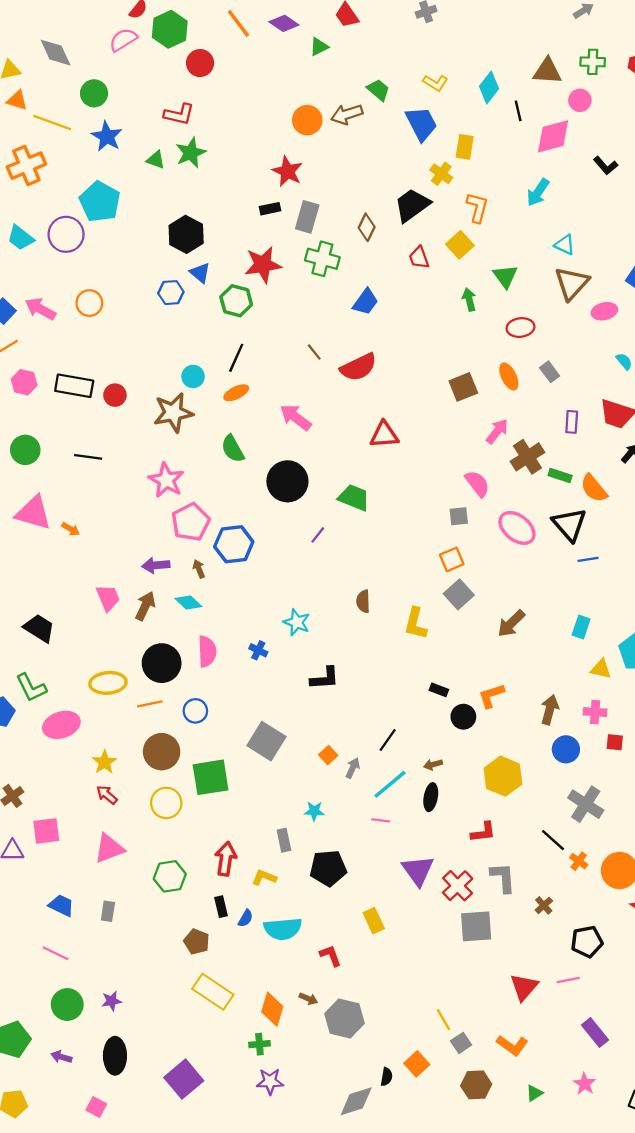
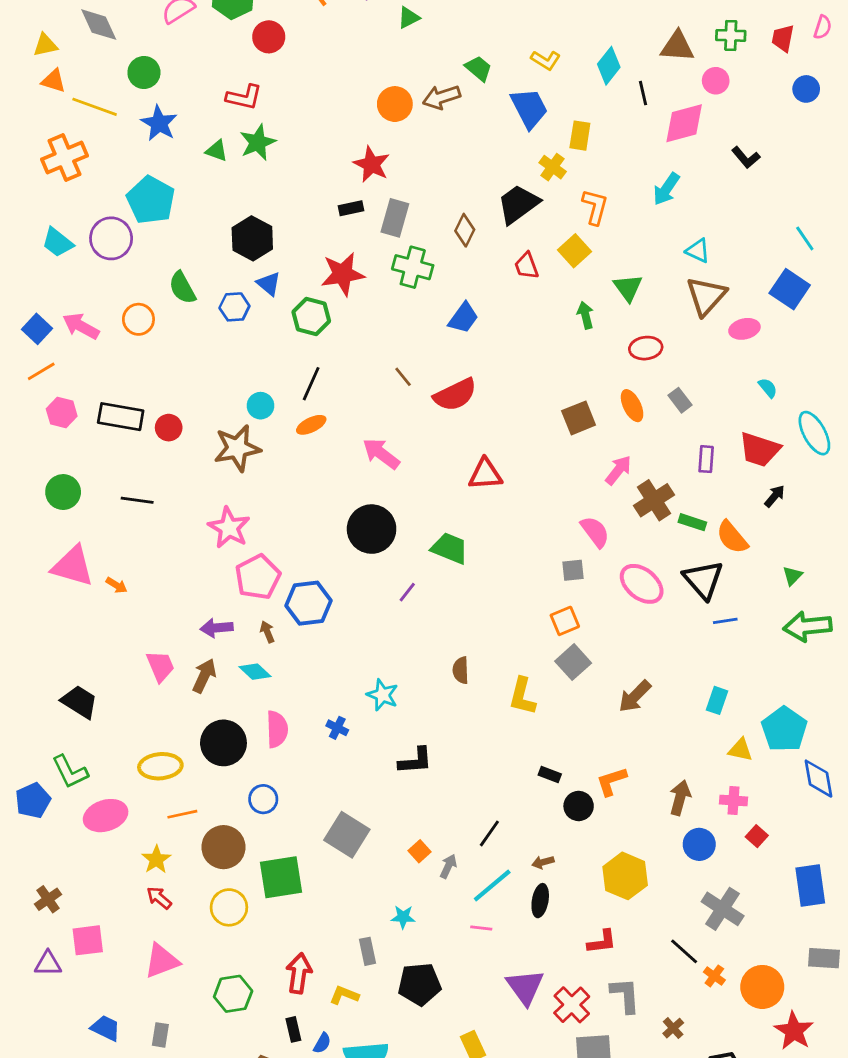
green semicircle: (233, 449) -> (182, 288), moved
orange line: (150, 704) -> (182, 814), moved
red square: (615, 742) -> (757, 836), turned 36

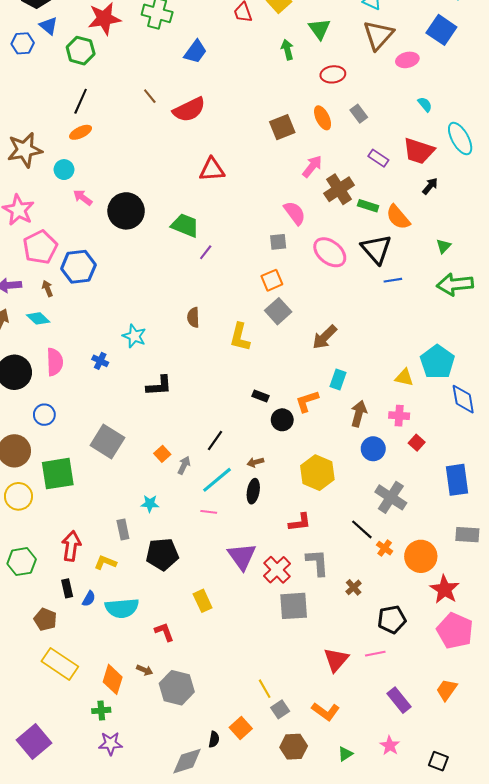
cyan circle: (260, 406) -> (64, 170), moved
pink arrow: (381, 454) -> (83, 197), moved, size x0.7
purple rectangle: (706, 459) -> (378, 158), turned -60
purple line: (407, 592) -> (206, 252), moved
cyan rectangle: (717, 700) -> (338, 379), moved

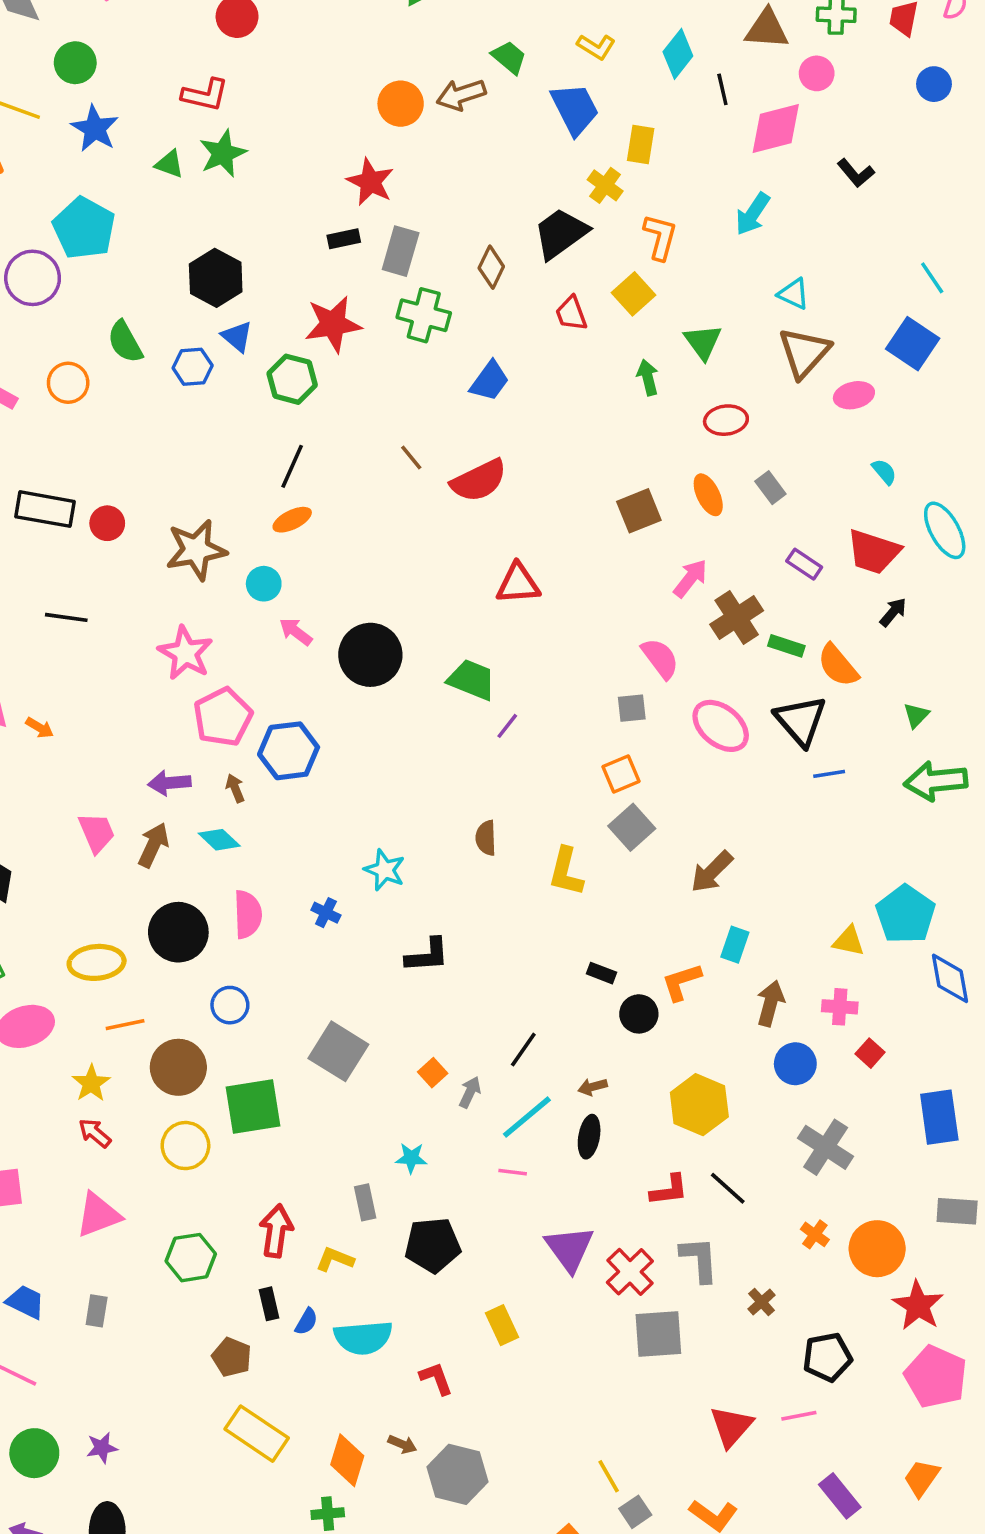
black line: (362, 529) -> (728, 1188), moved

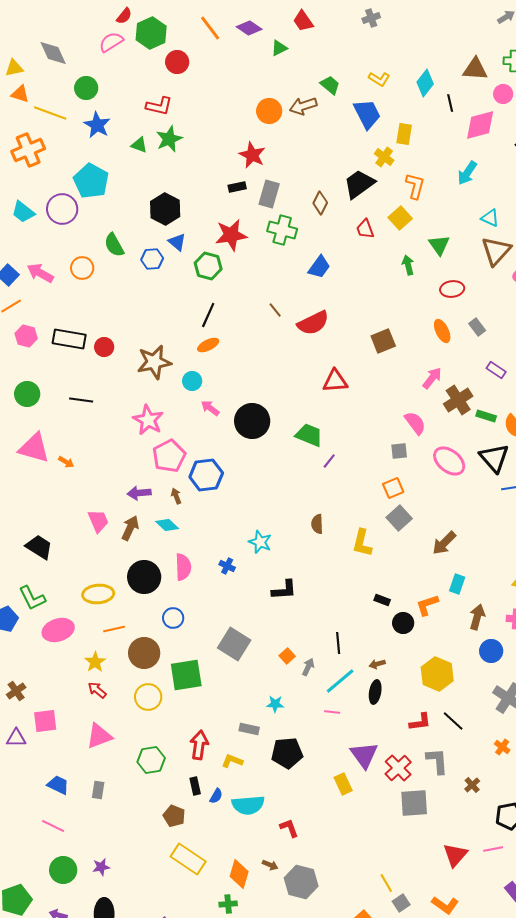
brown square: (639, 511) -> (383, 341), moved
black line: (523, 1050) -> (338, 643), turned -40
gray rectangle: (365, 1202) -> (249, 729), turned -66
yellow rectangle: (502, 1325) -> (343, 784), moved

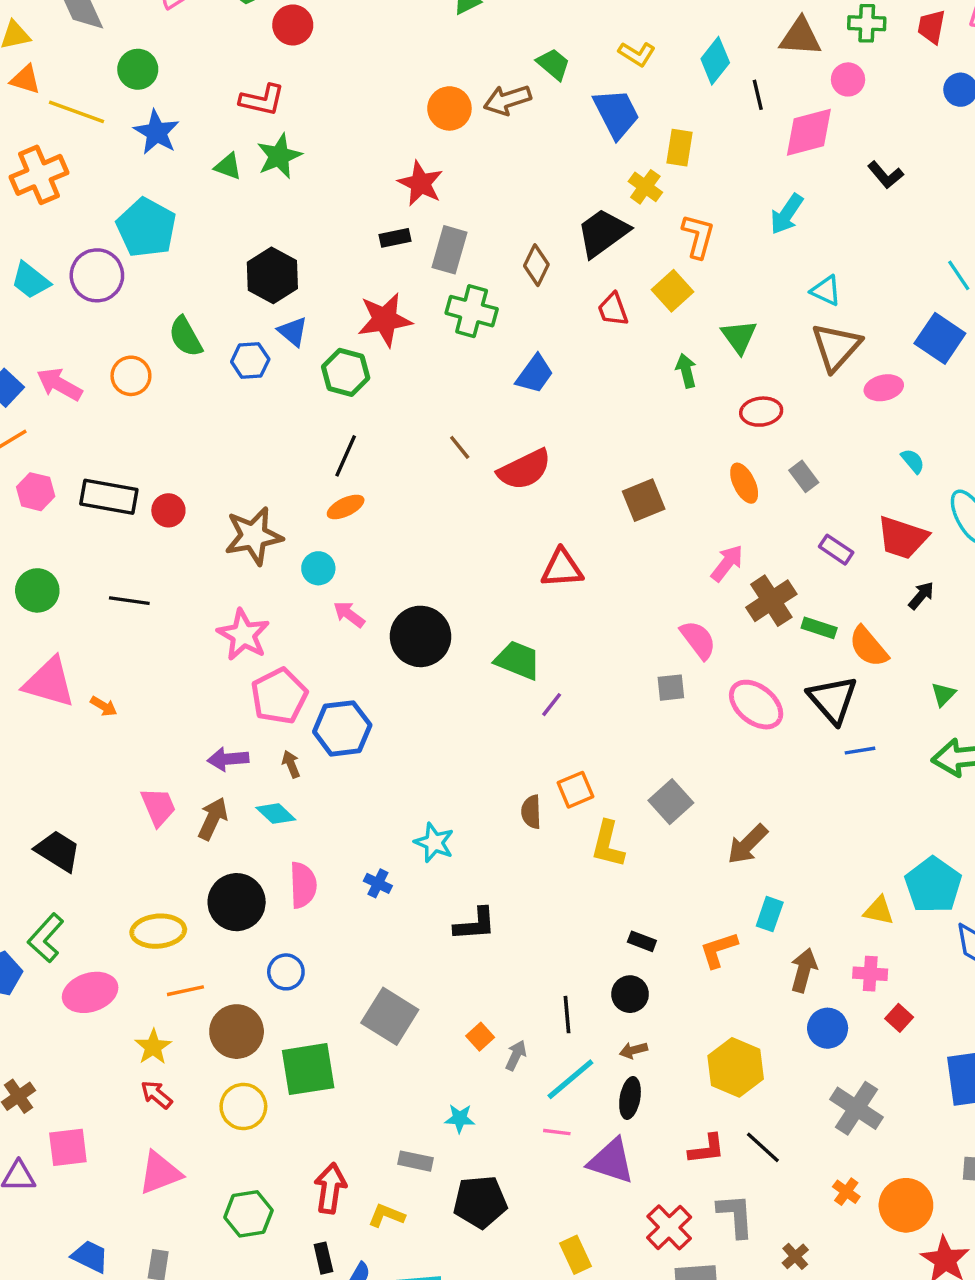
orange square: (393, 488) -> (576, 790), moved
green L-shape: (32, 598) -> (46, 938), turned 68
black circle: (403, 623) -> (630, 994), moved
purple triangle: (364, 755) -> (611, 1161), moved, turned -36

